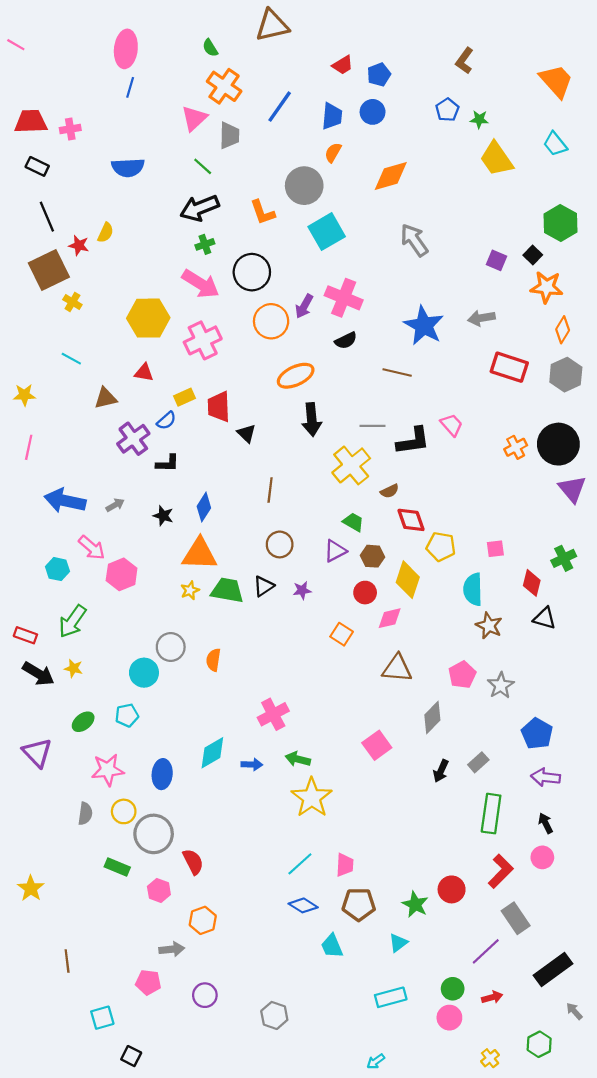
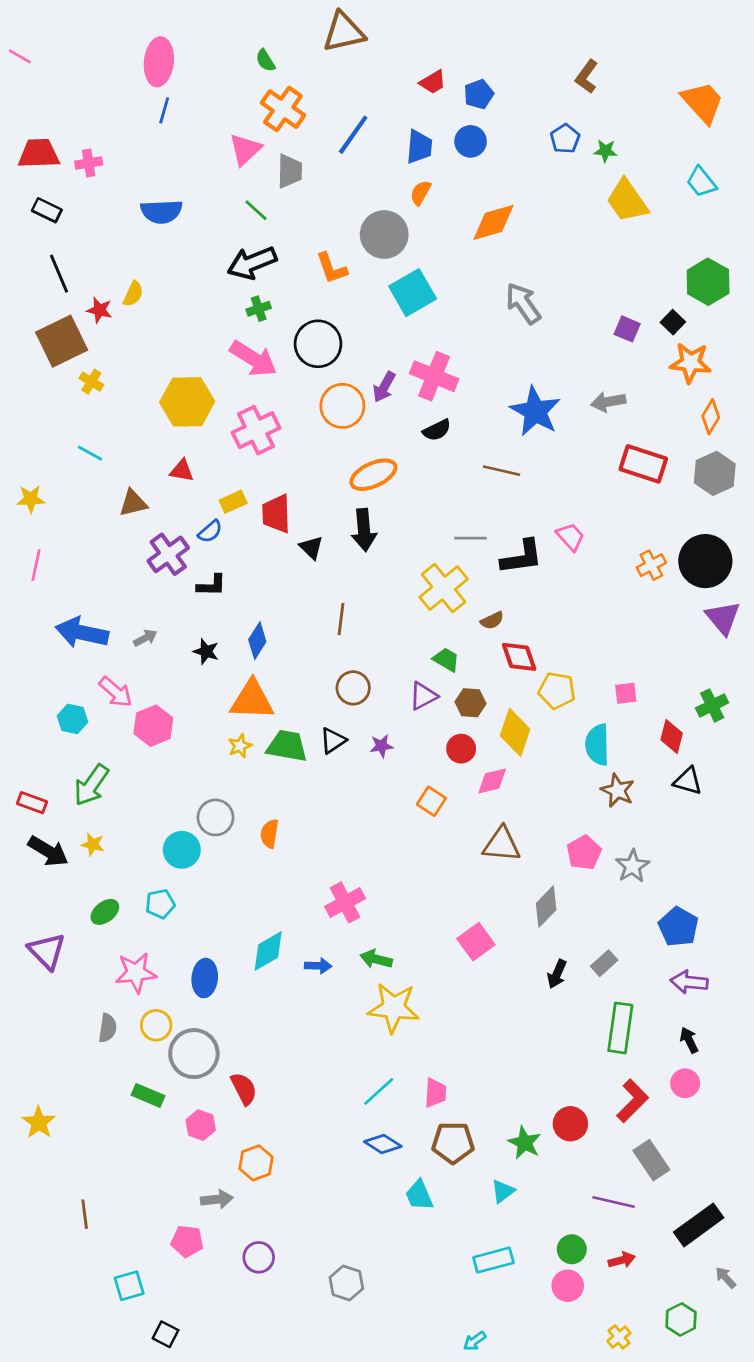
black arrow: (312, 420) -> (364, 530), moved
yellow star: (312, 798) -> (394, 1008), turned -30
purple line: (486, 951) -> (614, 1202), turned 56

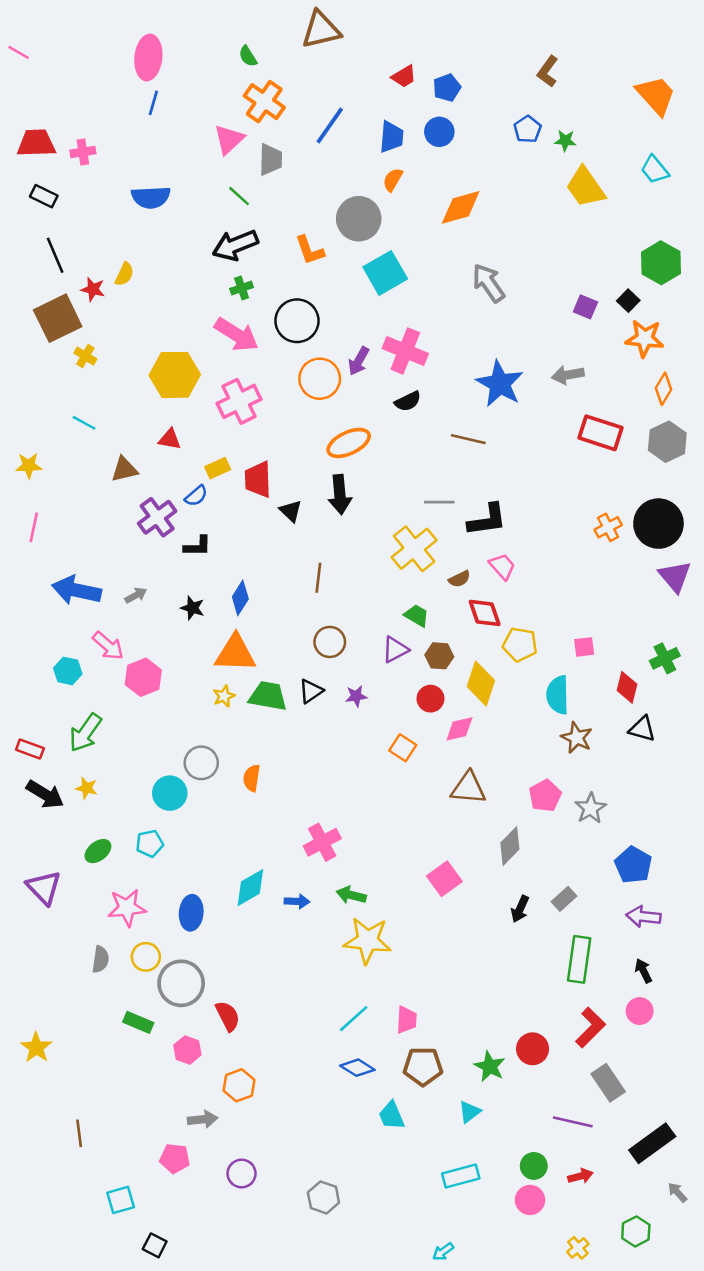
pink trapezoid: (570, 537) -> (502, 566), moved

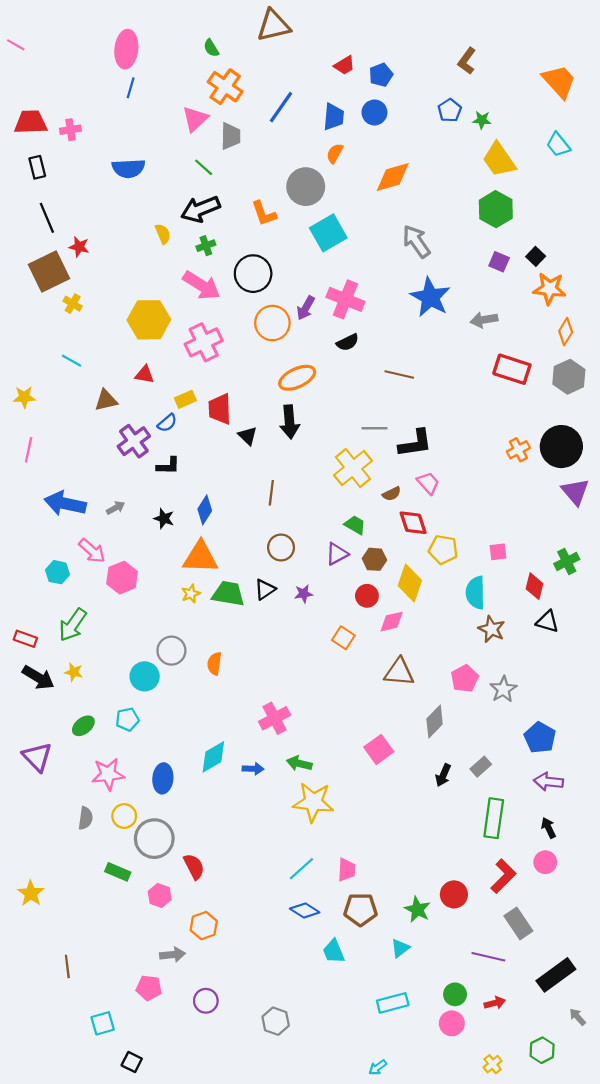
black rectangle: (44, 196) -> (37, 167), turned 50
green hexagon: (661, 263) -> (496, 209), moved
yellow semicircle: (124, 274) -> (163, 234), moved, turned -48
blue star: (500, 384) -> (430, 297), moved

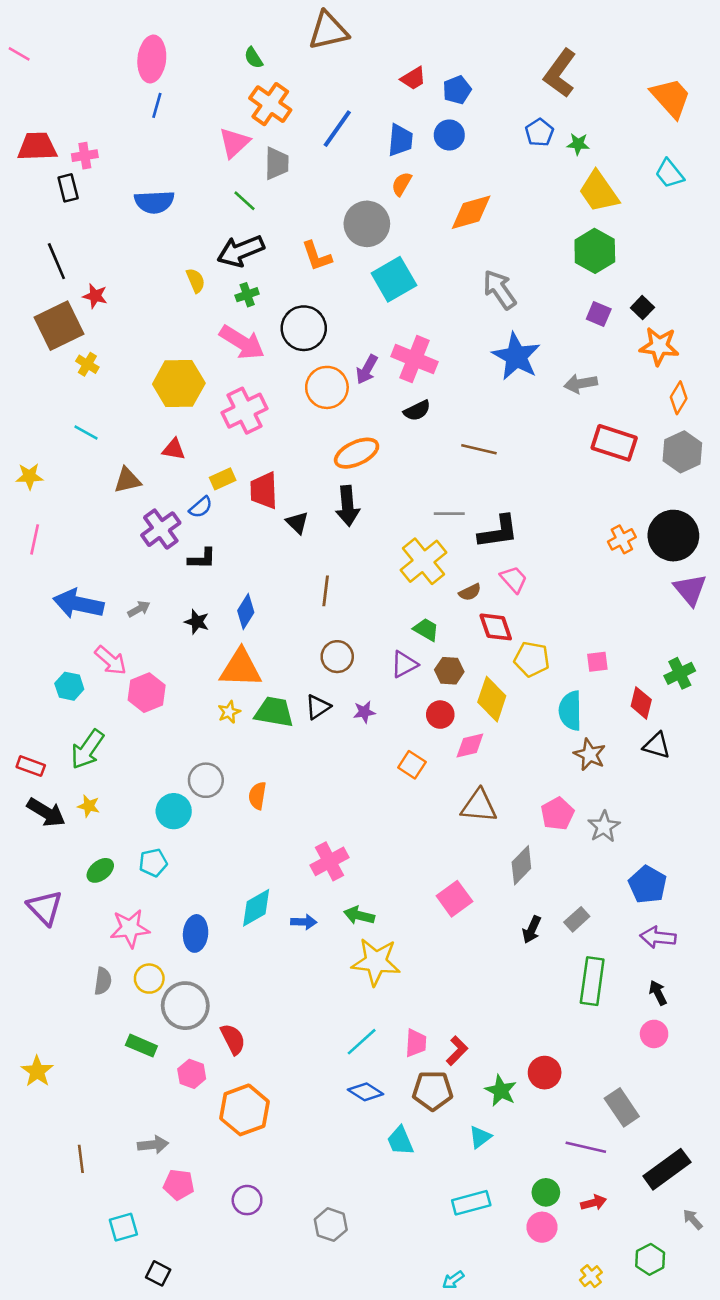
brown L-shape: (467, 61) -> (560, 73), size x1.5
black rectangle: (37, 167) -> (68, 188), moved
red L-shape: (503, 876) -> (457, 1051), moved, size x0.7
orange hexagon: (204, 926) -> (245, 1110), size x1.5
gray arrow: (173, 955) -> (153, 1145), moved

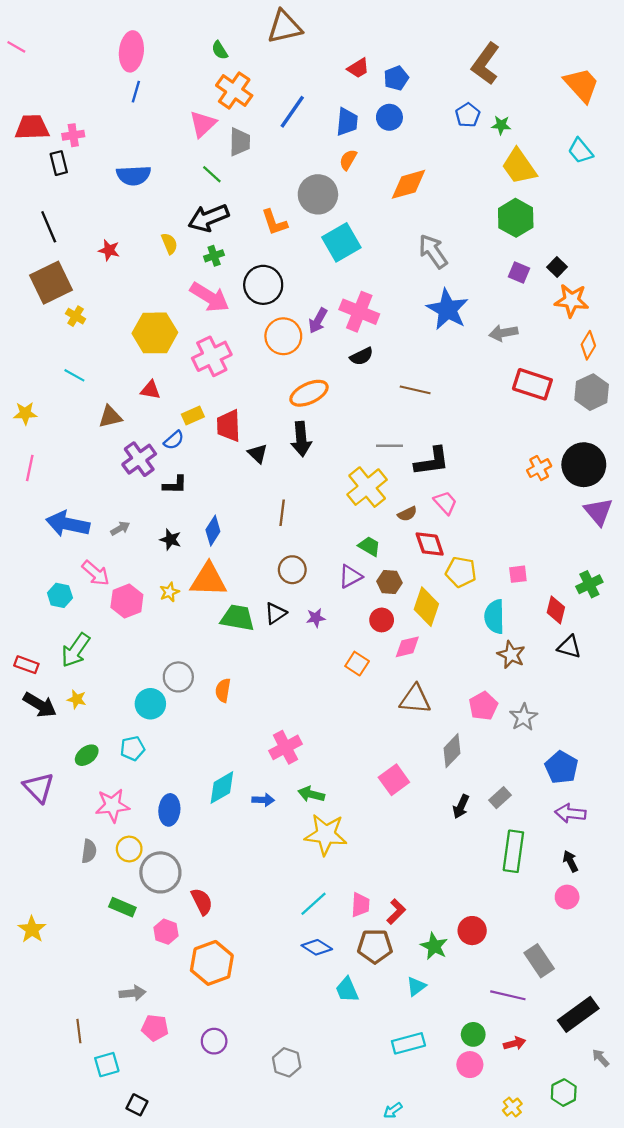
red star: (95, 296) -> (109, 250), moved
yellow star: (229, 712) -> (169, 592), moved
brown line: (81, 1159) -> (79, 1031), moved

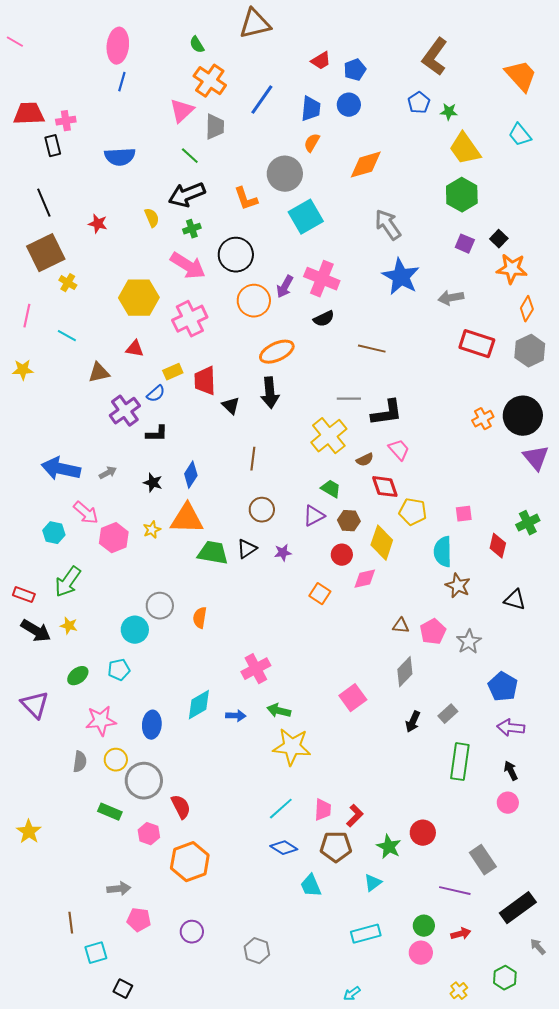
pink line: (30, 468) -> (27, 316), moved
black triangle: (569, 647) -> (515, 600), moved
brown triangle: (415, 699) -> (401, 626), moved, size x0.6

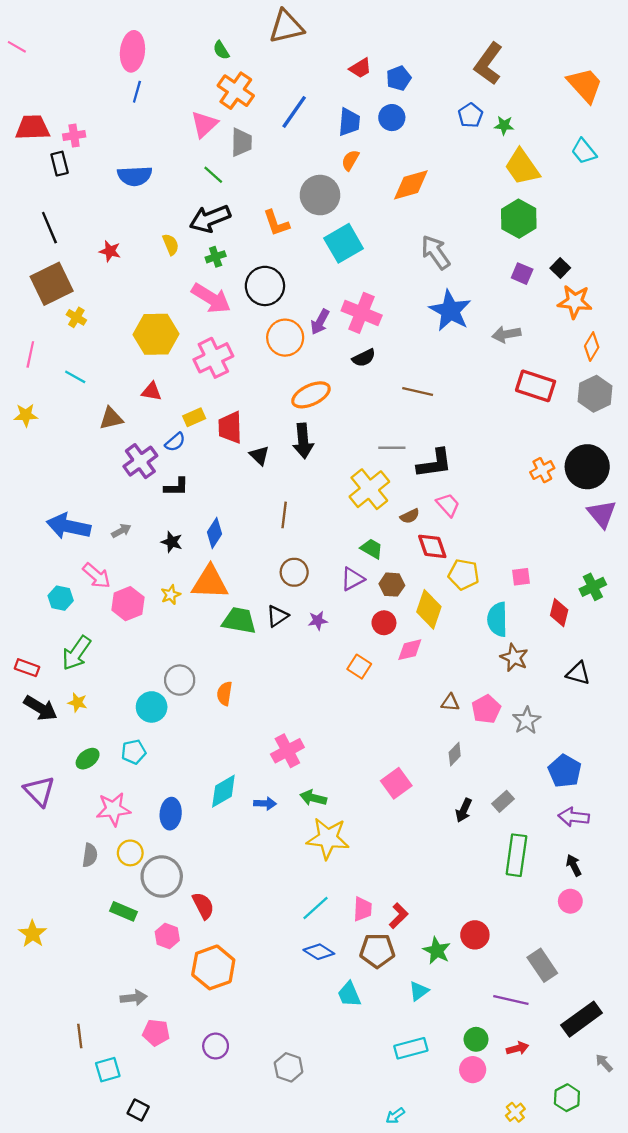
gray diamond: (405, 672) -> (455, 754), size x0.7

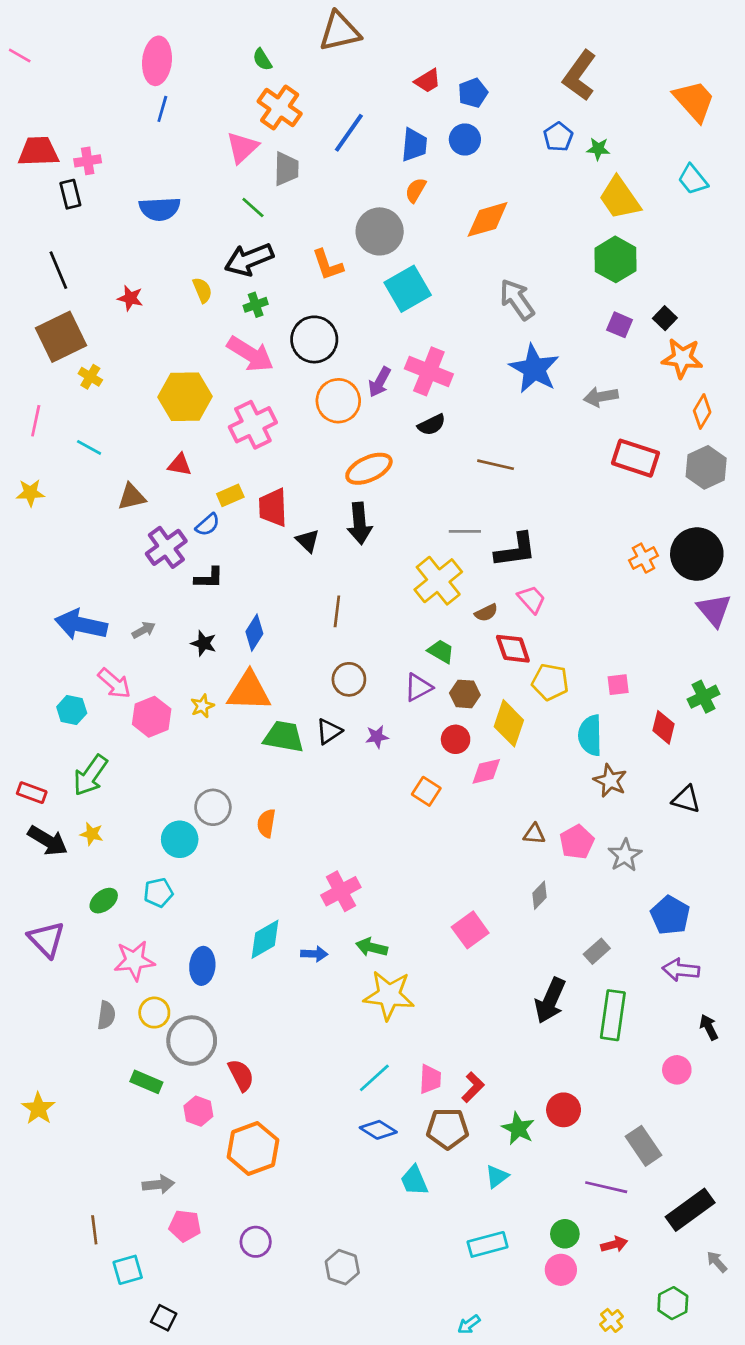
black arrow: (464, 810) -> (550, 1001), moved, size x1.6
black arrow: (574, 865) -> (709, 1027), moved

